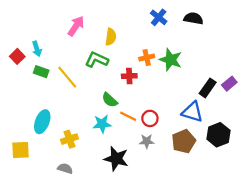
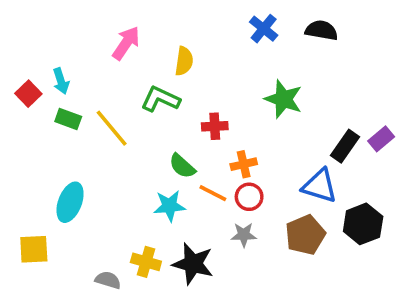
orange cross: (147, 58) -> (244, 164), moved
yellow cross: (69, 139) -> (146, 262), moved, turned 35

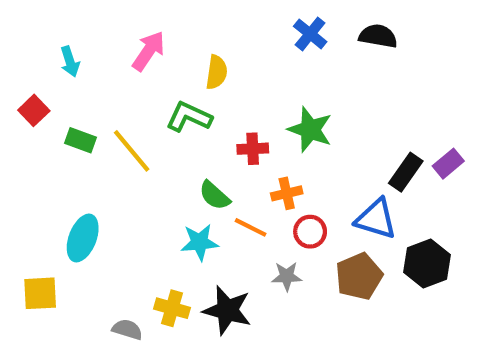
cyan arrow: (61, 81) -> (70, 62), moved
green star: (283, 99) -> (310, 130), moved
red circle: (249, 197) -> (310, 232), moved

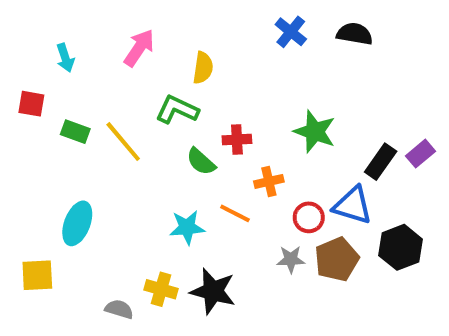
red square: (34, 110) -> (31, 104), turned -36
green star: (310, 130) -> (315, 132), moved
green semicircle: (214, 195) -> (201, 162), moved
red circle: (310, 232) -> (309, 217), moved
gray star: (287, 276) -> (291, 259), moved

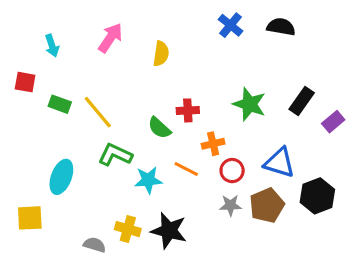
green L-shape: (177, 110) -> (115, 155), moved
black rectangle: (381, 162) -> (302, 101), moved
red circle: (309, 217) -> (232, 171), moved

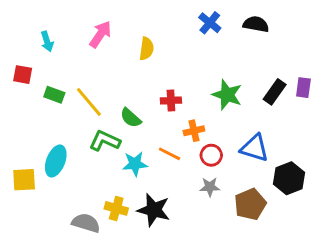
purple rectangle: (333, 122) -> (303, 88), moved, turned -42
green semicircle: (159, 128) -> (131, 118), moved
brown pentagon: (267, 205) -> (250, 204), moved
yellow square: (30, 218) -> (24, 180), moved
gray semicircle: (95, 245) -> (86, 223), size x1.4

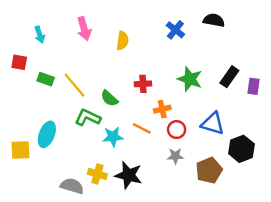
blue cross: (210, 23) -> (175, 30), moved
pink arrow: (100, 34) -> (84, 29), turned 130
purple rectangle: (303, 88) -> (253, 86), moved

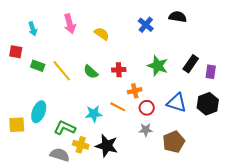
yellow semicircle: (123, 41) -> (102, 34), turned -63
green semicircle: (109, 98) -> (91, 72), moved
green L-shape: (88, 118) -> (65, 128), moved
black hexagon: (241, 149) -> (208, 104), moved

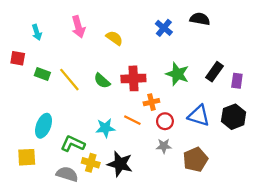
red cross: (119, 70) -> (133, 78), size x1.5
yellow square: (17, 125) -> (27, 157), moved

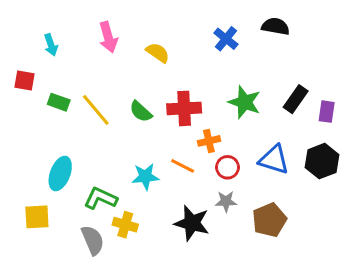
black star: (120, 164) -> (192, 223), moved
gray semicircle: (67, 174) -> (93, 240), turned 50

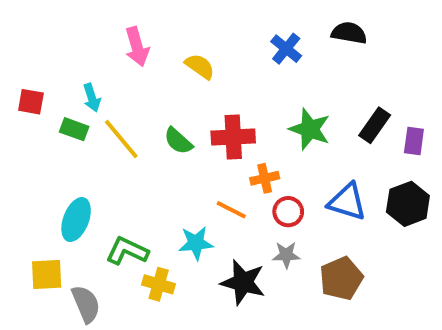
cyan arrow: (51, 45) -> (92, 98), moved
cyan star: (145, 177) -> (196, 243), moved
gray semicircle: (93, 240) -> (86, 304), moved

